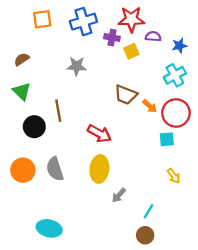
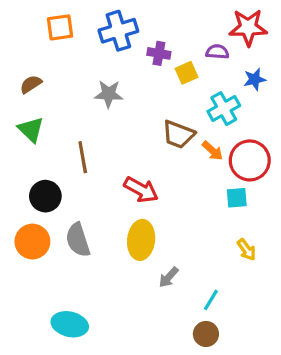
red star: (131, 19) -> (248, 27), moved
blue star: (179, 46) -> (255, 79), moved
cyan cross: (175, 75) -> (224, 109), moved
black circle: (34, 127) -> (45, 196), moved

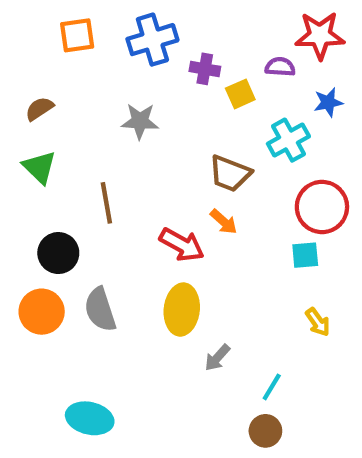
orange arrow: (212, 151) -> (224, 222), moved

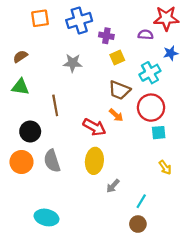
yellow square: (240, 94) -> (117, 57), moved
green triangle: (39, 167) -> (20, 87), turned -36
red circle: (322, 207) -> (151, 108), moved

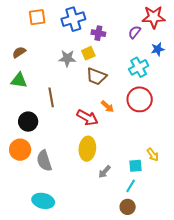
purple semicircle: (146, 35) -> (135, 32), turned -56
yellow square: (117, 57) -> (88, 53), moved
brown trapezoid: (119, 90) -> (96, 76), moved
cyan square: (159, 133) -> (136, 166), moved
gray semicircle: (52, 161) -> (44, 161), moved

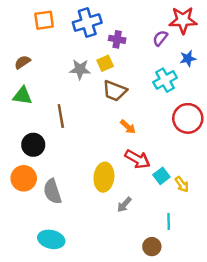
red circle: (140, 99) -> (188, 118), moved
red arrow: (87, 118) -> (137, 159), moved
cyan square: (136, 166) -> (161, 176), moved, turned -32
cyan line: (131, 186) -> (169, 221), moved, turned -32

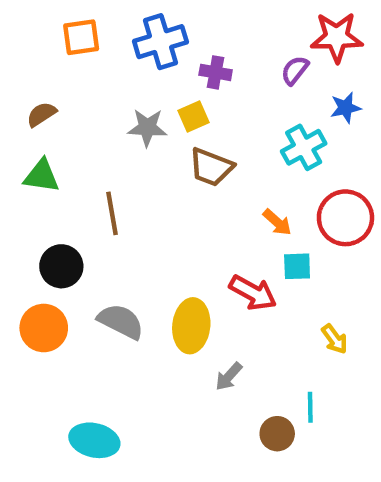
orange arrow: (128, 127) -> (277, 222), moved
cyan square: (161, 176) -> (297, 266), moved, turned 35
gray semicircle: (52, 191) -> (121, 321), moved, turned 135
brown circle: (152, 247) -> (277, 434), moved

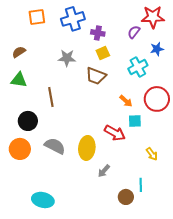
yellow square: (193, 117) -> (103, 53), moved

